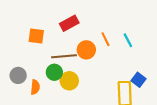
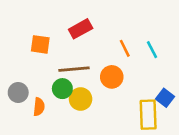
orange circle: (86, 50) -> (112, 77), moved

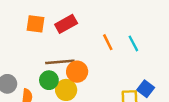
orange square: (40, 44) -> (35, 24), moved
orange circle: (112, 77) -> (77, 72), moved

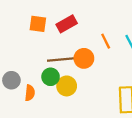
orange circle: (77, 72) -> (84, 58), moved

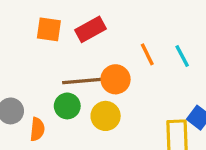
yellow circle: (67, 86) -> (106, 116), moved

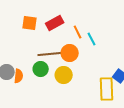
orange line: (147, 54) -> (78, 32), moved
cyan line: (182, 56) -> (92, 39), moved
orange semicircle: (37, 129) -> (19, 76), moved

